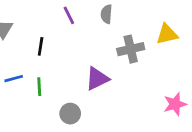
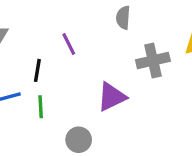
purple line: (69, 15) -> (69, 44), moved
black line: (41, 46) -> (37, 70), moved

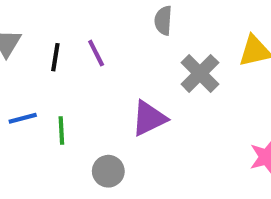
gray cross: (153, 61) -> (200, 73), turned -32
black line: (37, 70) -> (55, 57), moved

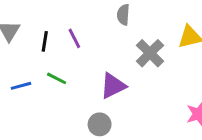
green line: (61, 130) -> (57, 78), moved, turned -60
gray circle: (108, 171) -> (100, 124), moved

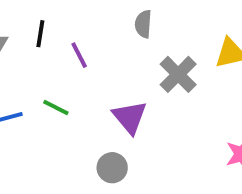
black line: (45, 41) -> (40, 34), moved
purple triangle: (113, 86) -> (130, 117), turned -44

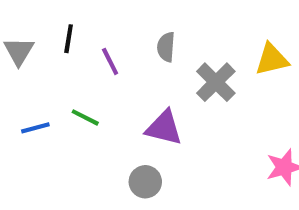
gray semicircle: (143, 24) -> (166, 47), moved
purple triangle: (130, 117) -> (164, 128), turned -36

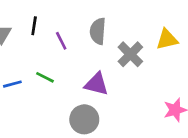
gray semicircle: (166, 47) -> (98, 31), size x1.4
gray circle: (145, 182) -> (84, 119), size x1.4

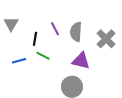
black line: (34, 26) -> (35, 39), moved
gray semicircle: (98, 31) -> (76, 32), moved

